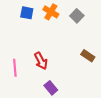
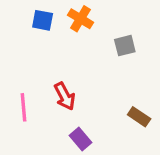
gray square: (77, 16) -> (125, 46), moved, turned 32
brown rectangle: (88, 56) -> (139, 117), moved

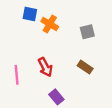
orange cross: (81, 19) -> (50, 24), moved
brown rectangle: (139, 117) -> (85, 67), moved

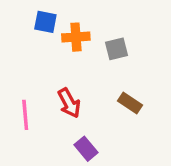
orange cross: (50, 24) -> (76, 37), turned -35
gray square: (87, 32) -> (117, 49), moved

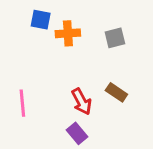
gray square: (117, 49) -> (115, 38), moved
red arrow: (69, 103) -> (82, 102), moved

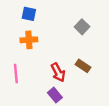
orange cross: (68, 33) -> (29, 40), moved
gray square: (115, 38) -> (82, 27), turned -32

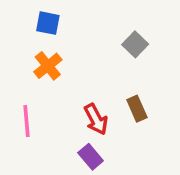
orange cross: (29, 40) -> (48, 66), turned -35
brown rectangle: (83, 66) -> (137, 109), turned 32

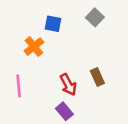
blue square: (48, 23) -> (53, 24), moved
gray square: (135, 44) -> (95, 17), moved

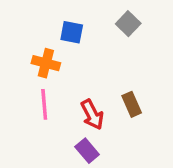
orange cross: (34, 47) -> (46, 63), turned -36
pink line: (19, 86) -> (44, 104), moved

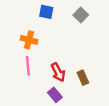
blue square: (72, 32) -> (46, 12), moved
brown rectangle: (132, 104) -> (83, 78), moved

